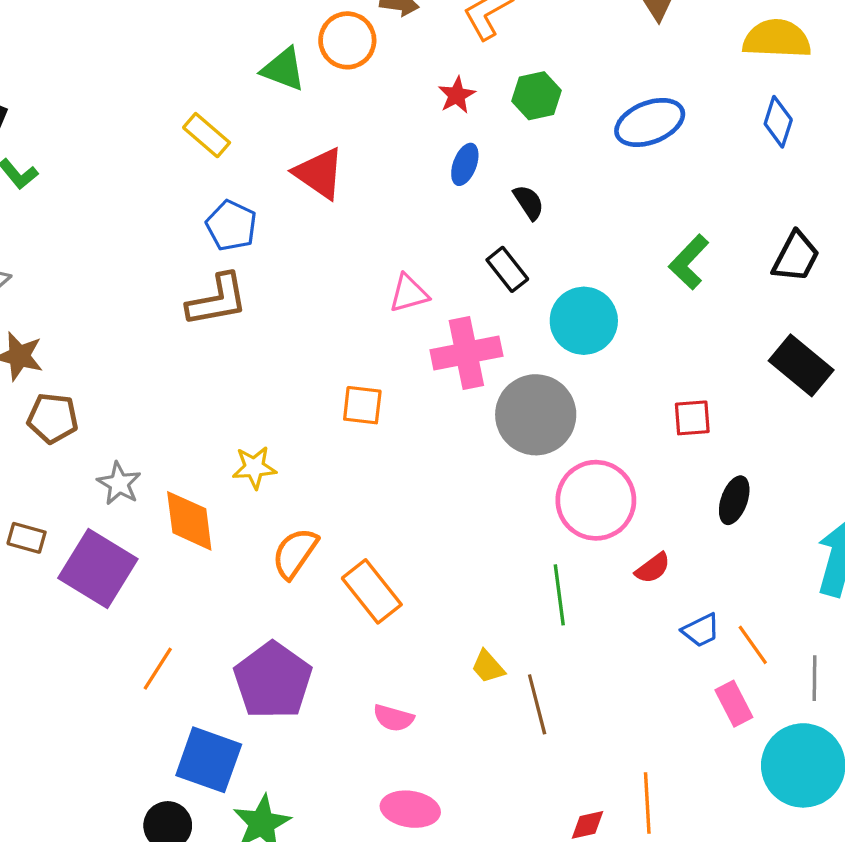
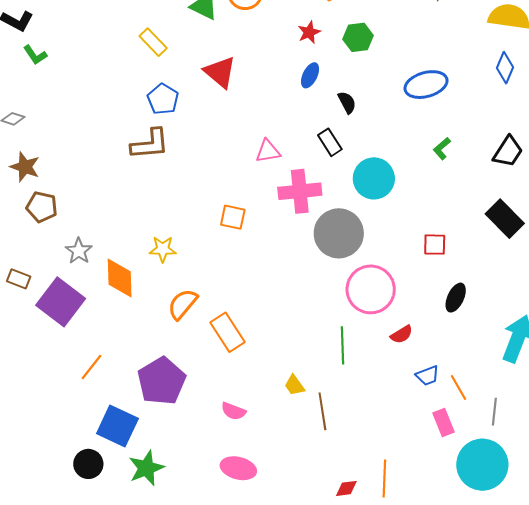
blue ellipse: (650, 122) -> (426, 85), moved
green L-shape: (689, 262) -> (442, 149), size x0.7

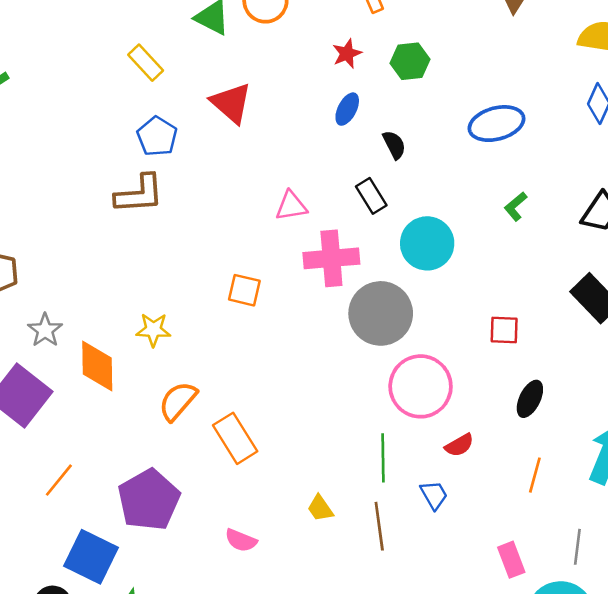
blue trapezoid: (428, 376) -> (434, 495), moved, turned -100
orange line: (458, 388) -> (535, 475), moved, turned 44
brown line: (322, 411) -> (379, 526), moved

